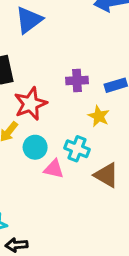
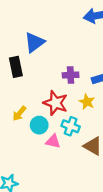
blue triangle: (29, 20) -> (35, 42), moved
red star: (30, 104) -> (55, 103), moved, turned -30

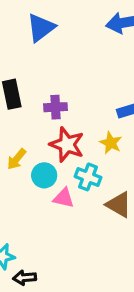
blue triangle: (35, 42) -> (41, 28), moved
purple cross: (71, 75) -> (56, 107), moved

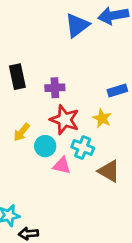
blue triangle: (41, 28) -> (77, 25), moved

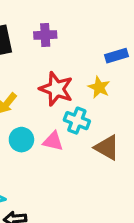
purple cross: (55, 88) -> (45, 35), moved
cyan circle: (45, 146) -> (21, 140), moved

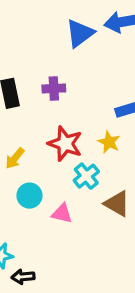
cyan cross: (77, 121) -> (86, 176), turned 30
pink triangle: (53, 141) -> (62, 213), moved

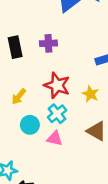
yellow star: (109, 142) -> (90, 94), moved
cyan cross: (86, 176) -> (57, 114), moved

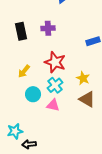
yellow star: (90, 94) -> (83, 78), moved

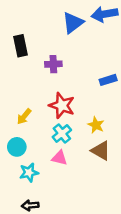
black rectangle: (21, 31) -> (20, 46), moved
cyan circle: (33, 94) -> (17, 147), moved
cyan star: (15, 131) -> (29, 172), moved

